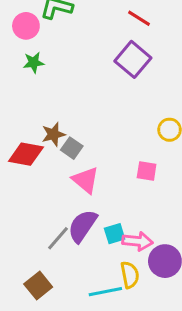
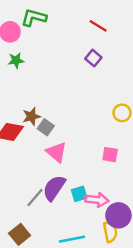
purple square: (133, 59) -> (93, 58), size x0.6
pink square: (147, 171) -> (110, 155), moved
yellow semicircle: (130, 275) -> (110, 232), moved

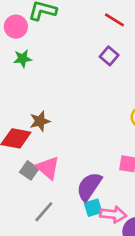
gray square: (46, 127) -> (29, 170), moved
pink triangle: (56, 152) -> (48, 168), moved
purple semicircle: (54, 188) -> (89, 186), moved

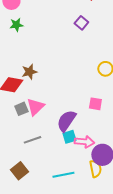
pink triangle: (48, 168) -> (35, 107), turned 36
gray square: (29, 170) -> (21, 109), turned 32
gray line: (44, 212) -> (32, 140), turned 30

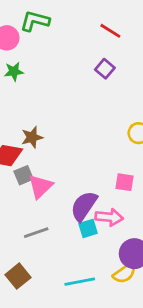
gray square: (21, 109) -> (24, 175), moved
pink arrow: (84, 142) -> (109, 217), moved
yellow semicircle: (95, 169) -> (124, 273), turned 66

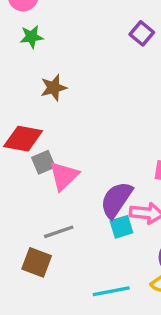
brown star: (32, 137) -> (54, 88), moved
brown square: (18, 276) -> (37, 262), moved, turned -30

